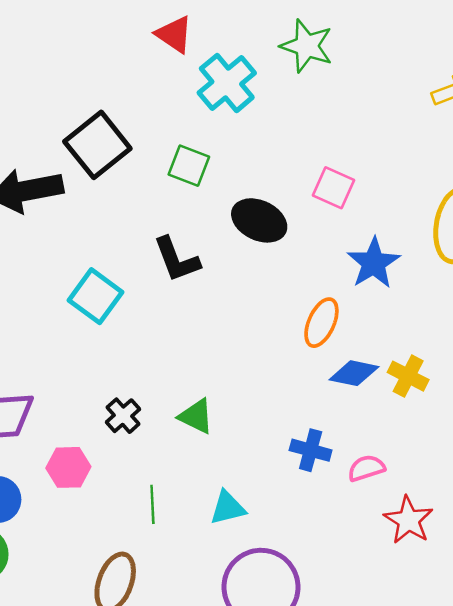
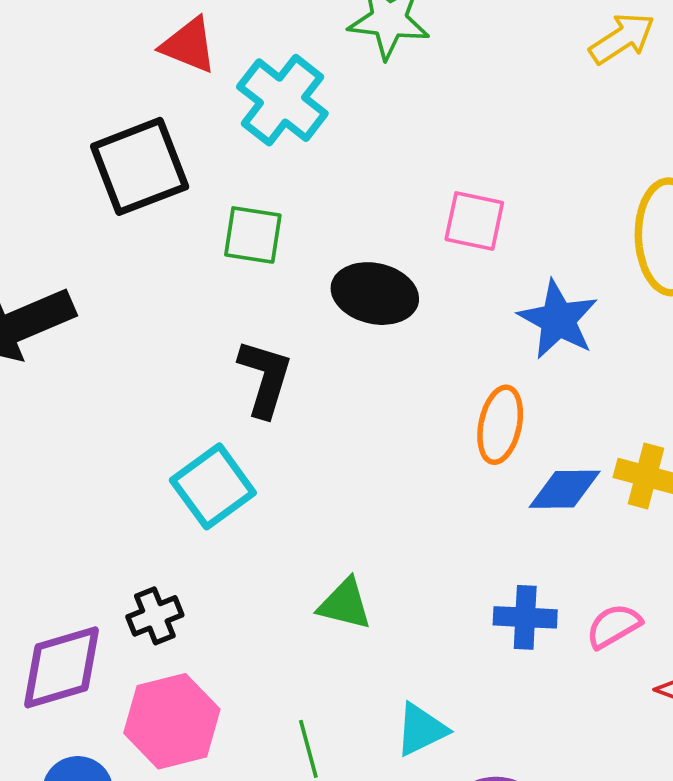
black square: (97, 145) -> (140, 166), moved, turned 30
black L-shape: (177, 259) -> (265, 378), turned -130
cyan square: (96, 296) -> (213, 486), moved, turned 30
black cross: (123, 416) -> (155, 616), moved, turned 32
pink hexagon: (68, 467) -> (172, 721), size x1.4

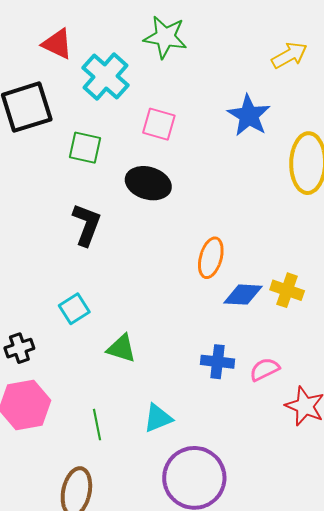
pink square: (474, 221) -> (159, 124), moved
blue star: (558, 320) -> (249, 115), moved
cyan square: (213, 486) -> (74, 309), moved, size x0.7

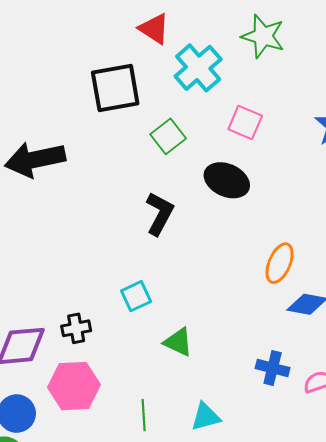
green square: (85, 148) -> (168, 136), turned 32

